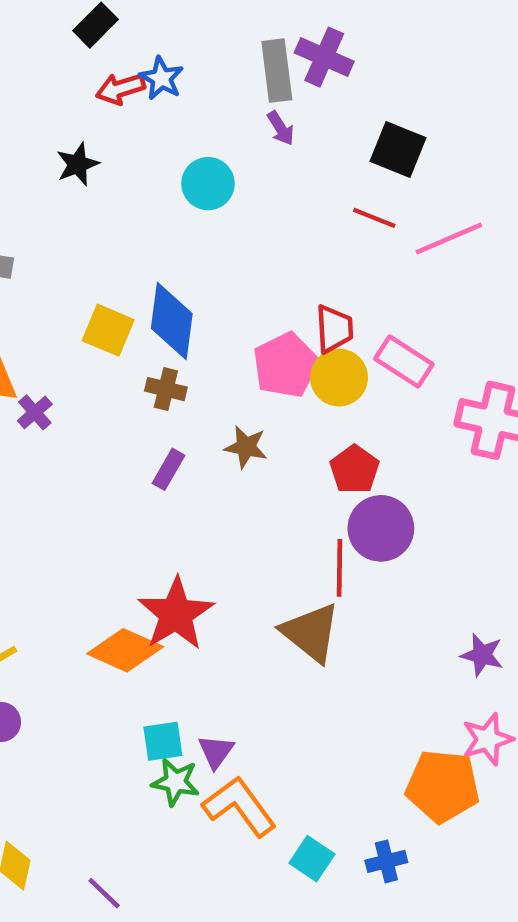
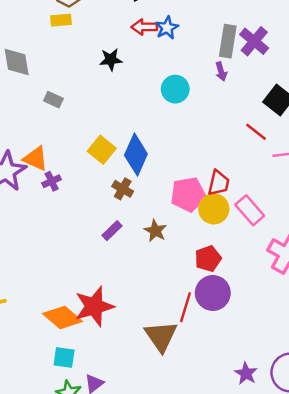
cyan square: (163, 741) -> (64, 358), moved

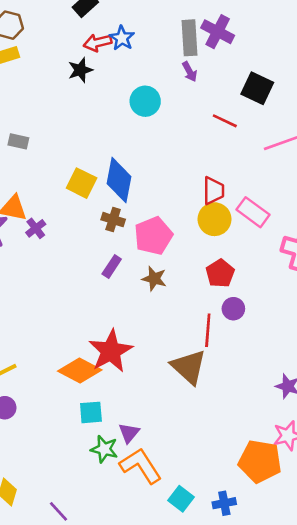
black star: (111, 60) -> (80, 70), moved
red line: (256, 132) -> (225, 121), moved
pink pentagon: (188, 194) -> (153, 236), moved
brown star: (155, 231) -> (154, 279), moved
purple circle: (213, 293) -> (233, 309), size x0.6

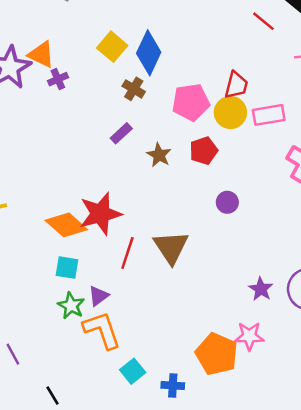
pink rectangle: (253, 212) -> (269, 115), turned -60
pink pentagon: (153, 236) -> (191, 102), moved
red pentagon: (220, 273) -> (204, 151), moved
red line: (208, 330) -> (127, 253), moved

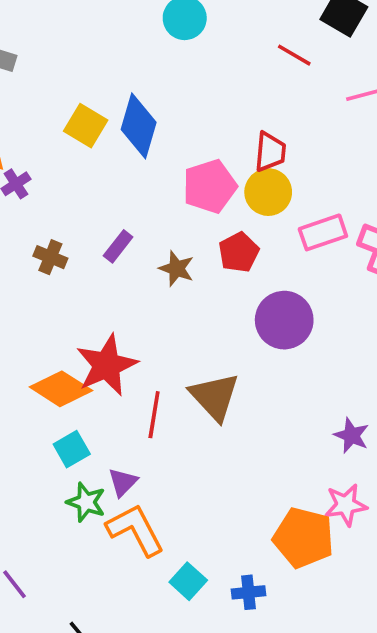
brown cross: (134, 89) -> (50, 257), moved
pink rectangle: (269, 115) -> (323, 232), moved
purple circle: (227, 202) -> (284, 320), size x1.8
cyan square: (67, 268) -> (72, 449), turned -30

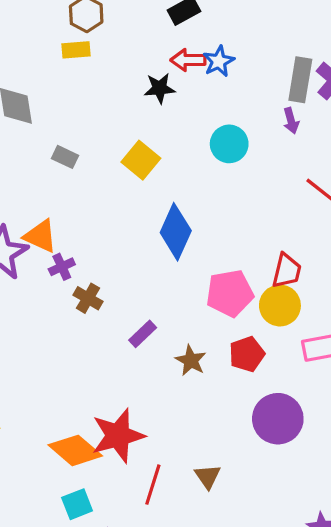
yellow square: (86, 126) -> (141, 160), moved
brown cross: (50, 257) -> (88, 298), moved
brown triangle: (214, 397) -> (208, 476), size x0.6

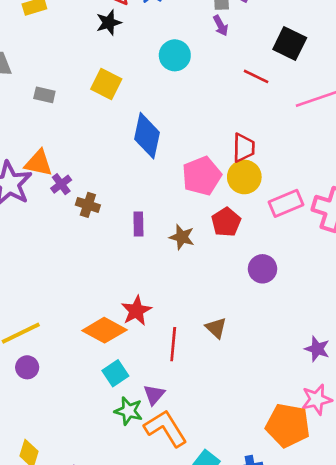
purple rectangle: (143, 334) -> (138, 224), turned -35
purple circle: (278, 419) -> (263, 269), size x0.7
red star: (118, 436) -> (136, 311), size x0.7

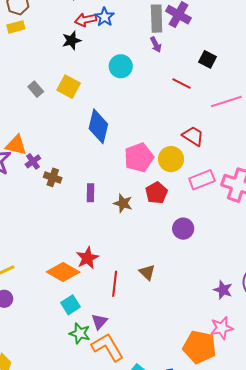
black square: (290, 44) -> (208, 59), size x0.7
gray rectangle: (44, 95) -> (36, 89), moved, turned 35
red trapezoid: (244, 148) -> (193, 136), moved, turned -60

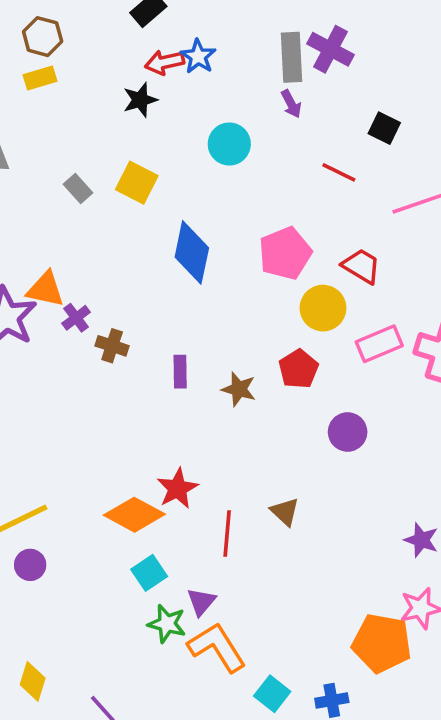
pink pentagon: (139, 158) -> (285, 253), moved

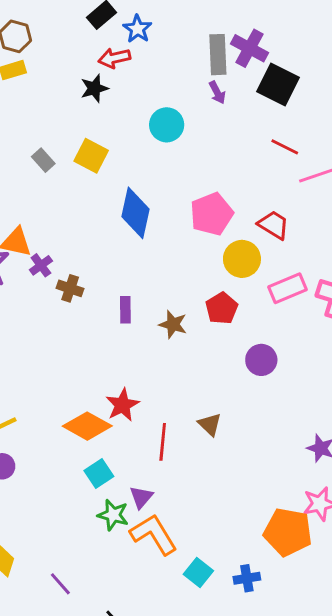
blue star: (198, 56) -> (137, 29), moved
black square: (384, 128) -> (278, 84), moved, size x1.6
red line: (339, 172) -> (285, 147), moved

